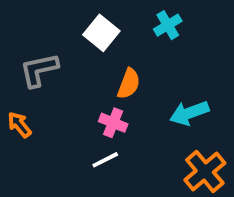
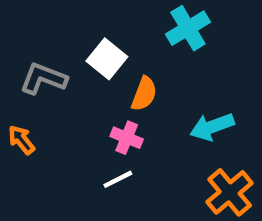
cyan cross: (168, 25) -> (188, 28), size x1.4
white square: (101, 33) -> (107, 59), moved
gray L-shape: (39, 70) -> (43, 79), turned 33

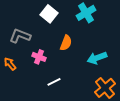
white square: (107, 59) -> (49, 14), moved
pink cross: (127, 138) -> (39, 57), moved

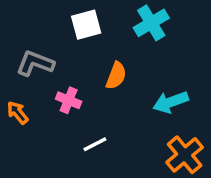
white square: (49, 14) -> (86, 25), turned 36

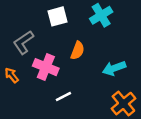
gray L-shape: (35, 63) -> (23, 42), turned -55
pink cross: (69, 100) -> (46, 67), size x1.5

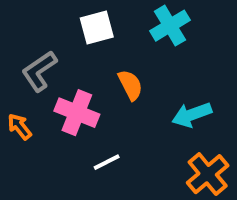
orange semicircle: (78, 51) -> (130, 85), turned -48

